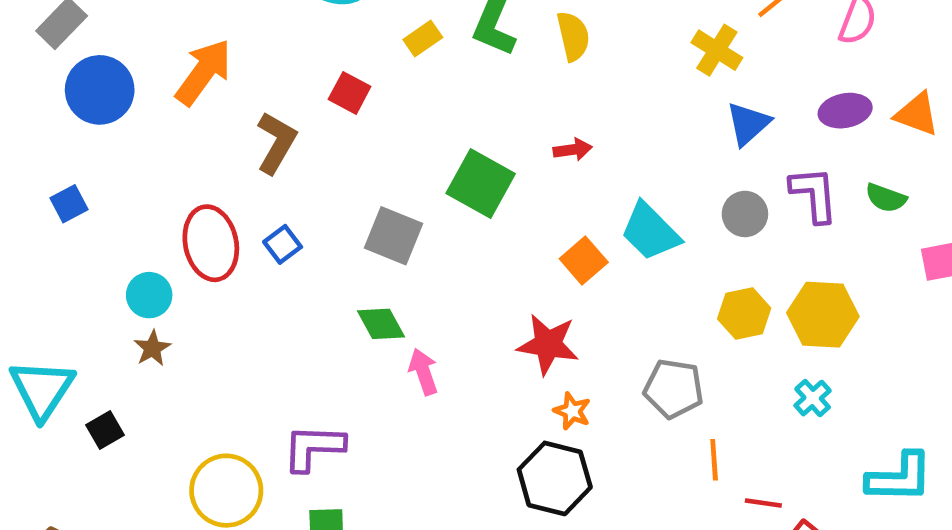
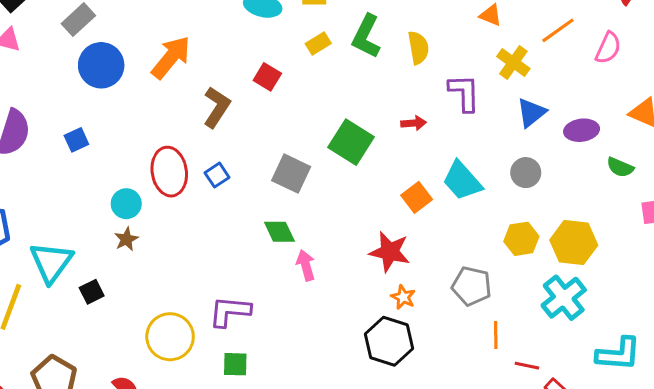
purple ellipse: (845, 111) -> (582, 130), moved
purple L-shape: (814, 194) -> (464, 93), moved
cyan cross: (813, 398) -> (564, 298), size x1.8

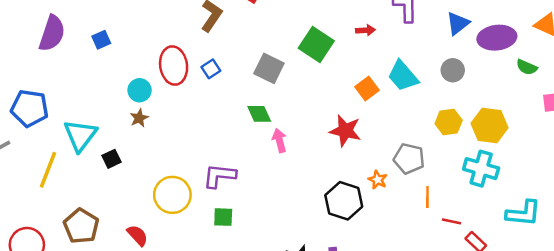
purple ellipse: (582, 130) -> (497, 38), size x1.4
orange star: (403, 297) -> (378, 180), moved
cyan cross: (564, 298) -> (481, 169), turned -36

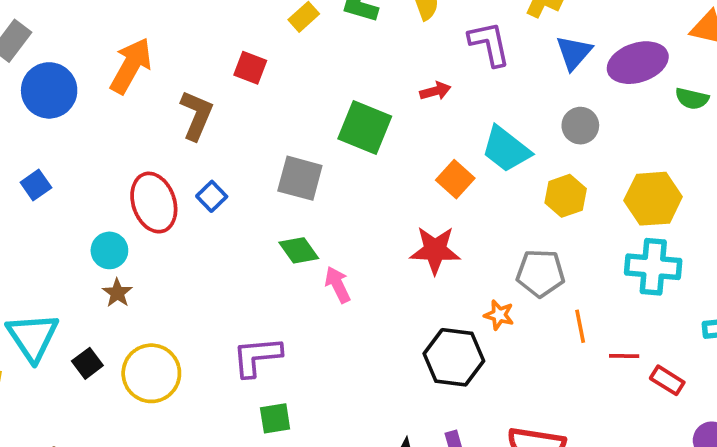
yellow hexagon: (449, 122) -> (566, 196), moved
yellow circle: (172, 195) -> (151, 373), moved

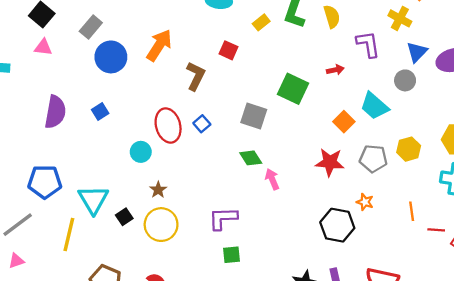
gray circle: (580, 126) -> (405, 80), moved
yellow hexagon: (566, 196) -> (409, 149), moved
gray pentagon: (540, 273) -> (373, 159), moved
brown star: (117, 293) -> (158, 190), moved

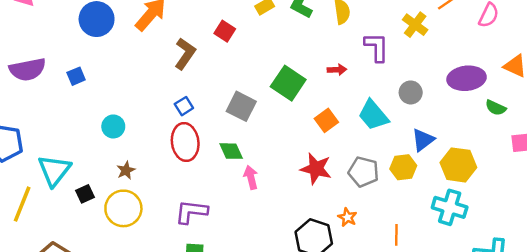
blue triangle: (417, 52) -> (423, 140), moved
purple semicircle: (55, 112) -> (27, 69), turned 60
orange square: (344, 122) -> (326, 120), moved
red ellipse: (168, 125) -> (185, 142), moved

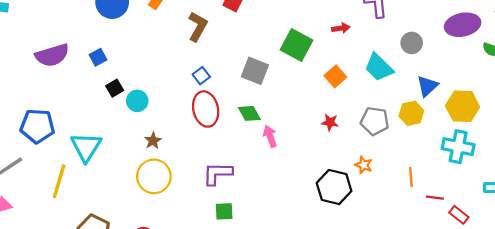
red star: (316, 169) -> (330, 122), size x0.6
black square: (85, 194) -> (115, 88), moved

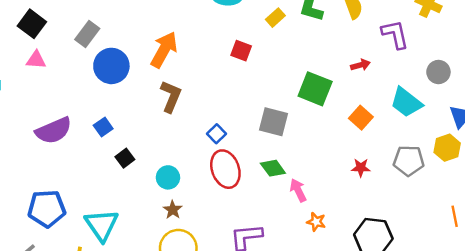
brown L-shape: (198, 27) -> (171, 96), moved
cyan circle: (137, 101) -> (168, 177), moved
orange star: (364, 165) -> (316, 222), moved

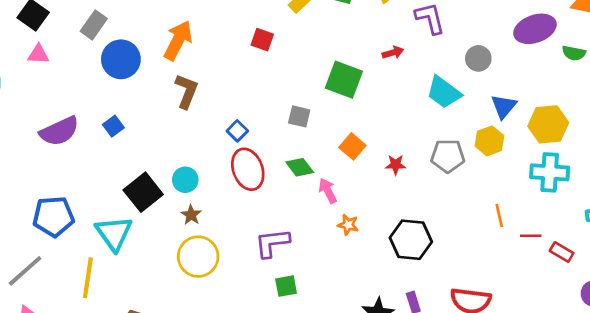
orange square: (361, 118) -> (352, 146), moved
gray square: (273, 122) -> (299, 116), size x0.7
black square: (125, 158) -> (143, 192), moved, size x1.8

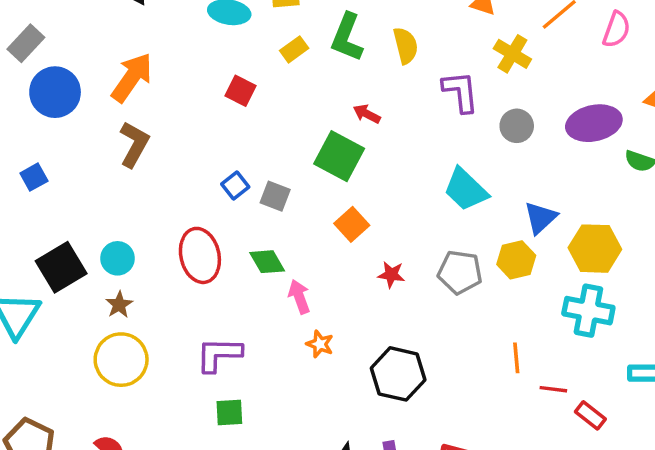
red arrow: (393, 53) -> (367, 114), moved, turned -144
gray circle: (478, 58) -> (517, 126), moved
blue square: (237, 131) -> (235, 185), moved
orange square: (352, 146) -> (352, 224), moved

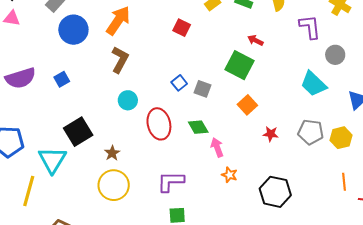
gray circle: (517, 126) -> (335, 55), moved
cyan circle: (118, 258) -> (128, 100), moved
yellow hexagon: (516, 260) -> (341, 138), moved

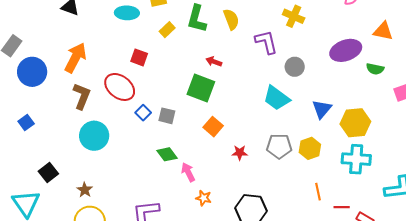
cyan circle: (128, 100) -> (94, 136), size x1.5
red ellipse: (159, 124) -> (120, 87), moved, turned -32
black square: (78, 132) -> (48, 172), size x0.7

